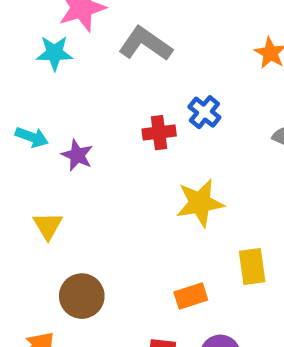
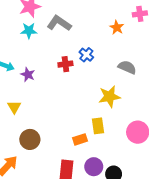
cyan star: (55, 53) -> (29, 31), moved
yellow star: (200, 203) -> (109, 97), moved
yellow rectangle: (252, 267) -> (98, 126), moved

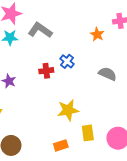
yellow star: (109, 97) -> (68, 110), moved
yellow rectangle: (98, 126) -> (88, 133), moved

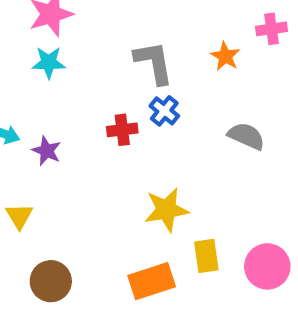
gray L-shape: (40, 30) -> (154, 63), moved, turned 45
orange rectangle: (61, 145) -> (152, 281), size x1.5

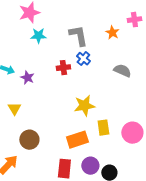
cyan star: (49, 63) -> (38, 36), moved

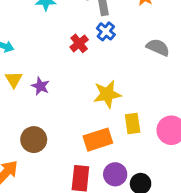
red cross: (63, 68) -> (79, 43), turned -32
purple star: (27, 78) -> (40, 86), moved
yellow triangle: (14, 109) -> (14, 79), moved

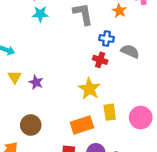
blue cross: (106, 31) -> (107, 38), moved, turned -32
red cross: (79, 43) -> (100, 60), moved, turned -32
yellow star: (107, 94) -> (89, 89), turned -30

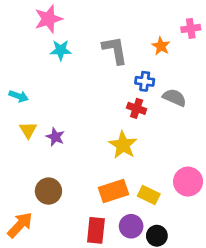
yellow rectangle: (110, 112) -> (149, 195), moved, turned -56

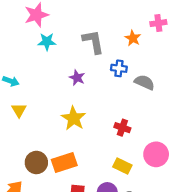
red cross: (137, 108) -> (122, 128), moved
purple star: (55, 137) -> (77, 78), moved
yellow star: (123, 145) -> (74, 118), moved
orange rectangle: (113, 191) -> (64, 162), moved

